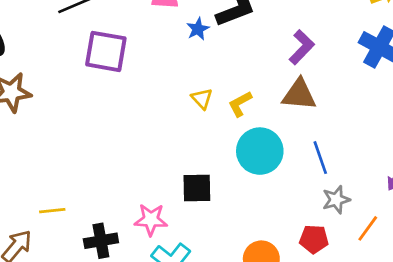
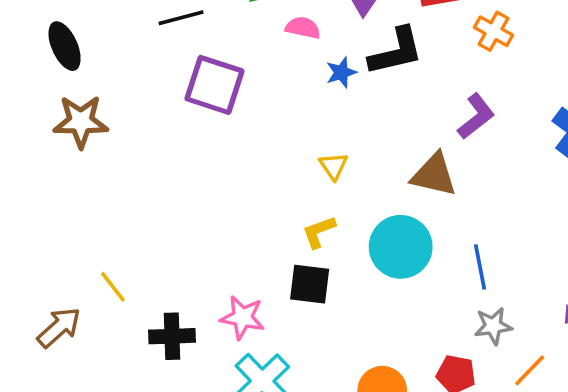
brown triangle: (299, 95) -> (434, 175), moved
yellow L-shape: (240, 104) -> (319, 232), moved
yellow line: (52, 211) -> (113, 287), turned 50

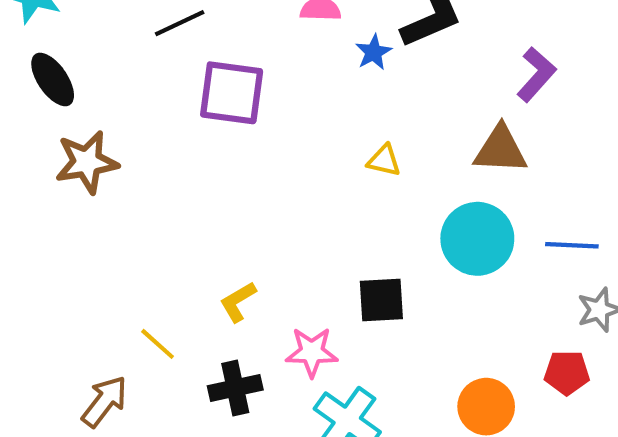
yellow triangle: (333, 166) -> (384, 161), turned -32
yellow L-shape: (319, 232) -> (238, 302), moved
blue line: (480, 267) -> (572, 245), turned -66

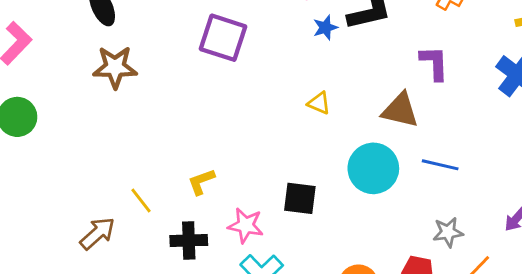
purple L-shape: (536, 74) -> (434, 63), turned -54
blue line: (572, 245) -> (440, 165), moved

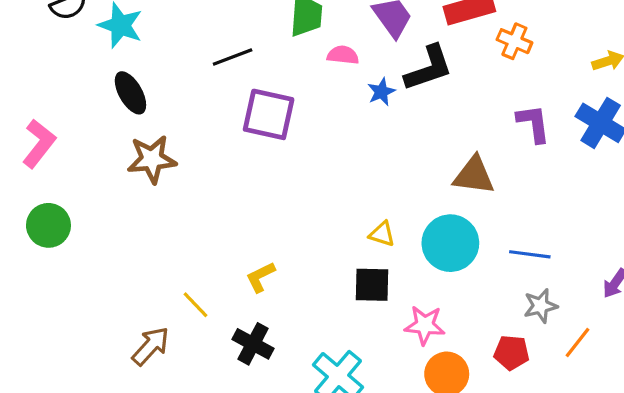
purple L-shape: (434, 63) -> (533, 123), moved
yellow triangle: (319, 103) -> (382, 234), moved
blue line: (440, 165) -> (530, 254), moved
pink star: (246, 225) -> (425, 325), moved
black cross: (189, 240) -> (253, 344), turned 36

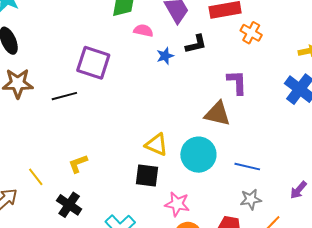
black line: (233, 57) -> (64, 96), moved
black L-shape: (429, 68) -> (196, 44), size x0.7
purple L-shape: (533, 123) -> (237, 82), moved
yellow triangle: (382, 234) -> (156, 145), size x1.4

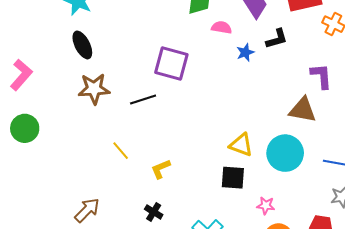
yellow line: (36, 177) -> (121, 151), moved
pink star: (177, 204) -> (266, 206), size x0.7
black cross: (69, 205) -> (154, 212), size x0.7

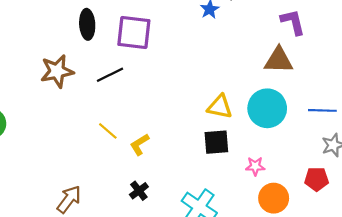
black ellipse: (82, 45) -> (87, 24), moved, turned 32
yellow line: (121, 151) -> (108, 131), moved
black cross: (154, 212) -> (139, 191), turned 30

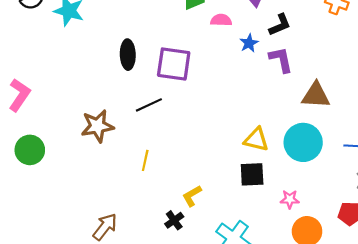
purple L-shape: (293, 22) -> (281, 60), moved
brown star: (57, 71) -> (97, 126), moved
yellow line: (108, 131) -> (145, 160), turned 60
yellow L-shape: (139, 144) -> (192, 196), moved

